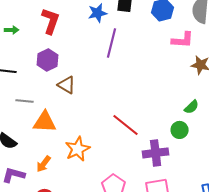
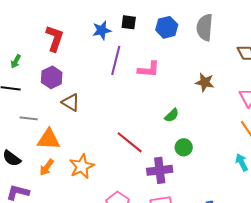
green arrow: (12, 30) -> (16, 61), moved, turned 120
pink L-shape: (183, 40) -> (149, 69), moved
green semicircle: (192, 107) -> (172, 115), moved
orange arrow: (44, 164) -> (47, 167), moved

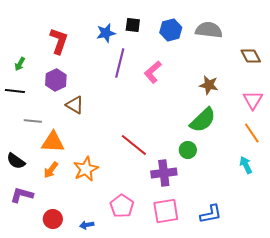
gray semicircle: (205, 27) -> (209, 30), turned 92
pink L-shape: (149, 69) -> (153, 72), turned 135
green semicircle: (172, 115) -> (203, 120), moved, size x1.8

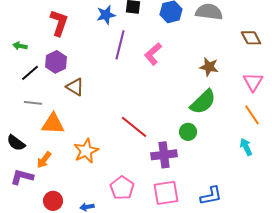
green arrow: (20, 64) -> (20, 46), turned 72
black line: (15, 91) -> (30, 73), moved, turned -48
orange arrow: (51, 170) -> (44, 160), moved

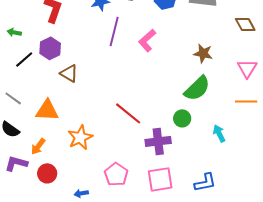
gray line: (33, 103) -> (13, 98), moved, turned 30
orange line: (252, 115) -> (246, 101), turned -55
cyan arrow: (246, 147) -> (219, 133), moved
red circle: (53, 201) -> (47, 173), moved

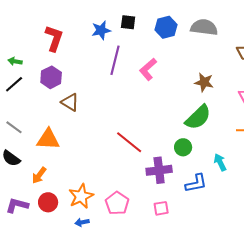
black line: (24, 59) -> (14, 84), moved
orange star: (80, 137) -> (81, 196), moved
purple L-shape: (16, 163) -> (17, 205), moved
pink square: (160, 179) -> (161, 208), size x0.6
blue L-shape: (205, 182) -> (196, 183), moved

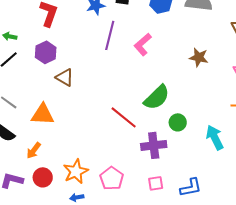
green semicircle: (198, 117) -> (157, 97), moved
cyan arrow: (220, 162) -> (215, 137), size x1.4
blue L-shape: (196, 183) -> (191, 187), moved

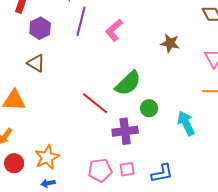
purple hexagon: (46, 52) -> (40, 28), moved
pink pentagon: (112, 178) -> (100, 170), moved, turned 30

